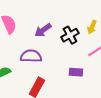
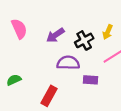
purple semicircle: (31, 56) -> (68, 63), moved

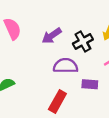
red rectangle: (49, 96) -> (57, 102), moved

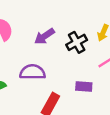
purple semicircle: (66, 66) -> (33, 72), moved

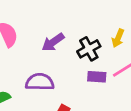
purple rectangle: (84, 86) -> (97, 77), moved

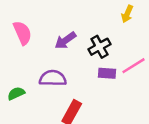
yellow arrow: (118, 38) -> (127, 14), moved

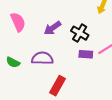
black cross: (99, 47) -> (80, 33), turned -30
green semicircle: (16, 93) -> (13, 62), moved, turned -128

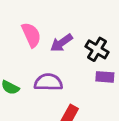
pink semicircle: (18, 22) -> (31, 35), moved

